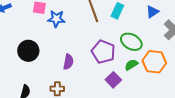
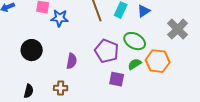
blue triangle: (152, 12) -> (144, 11), moved
purple square: (113, 80) -> (117, 79), turned -35

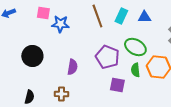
blue triangle: (144, 11) -> (144, 17), turned 32
green semicircle: (135, 64) -> (135, 70), turned -64

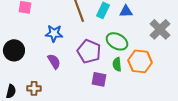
blue star: (60, 24) -> (54, 33), moved
purple semicircle: (72, 67) -> (54, 61), turned -42
brown cross: (61, 94) -> (34, 88), moved

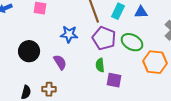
purple pentagon: (89, 51) -> (104, 38), moved
purple semicircle: (54, 61) -> (60, 62), moved
green semicircle: (117, 64) -> (100, 65), moved

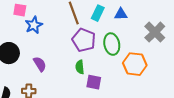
blue star: (69, 34) -> (34, 25), moved, turned -30
green ellipse: (132, 42) -> (112, 44), turned 50

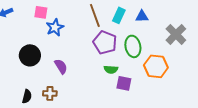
green semicircle: (80, 67) -> (111, 69), moved, turned -80
purple square: (94, 82) -> (124, 83), moved

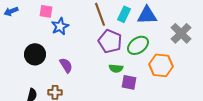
blue triangle: (142, 16) -> (147, 15), size x1.5
green ellipse: (133, 46) -> (138, 45), turned 65

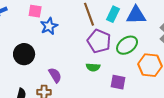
purple semicircle: (66, 65) -> (55, 75), moved
green semicircle: (116, 68) -> (93, 67), moved

